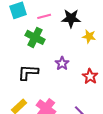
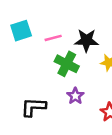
green cross: (35, 37) -> (67, 64), moved

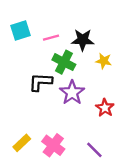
purple star: (75, 96) -> (72, 93), size x1.5
black L-shape: (33, 107) -> (40, 82), moved

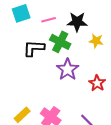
black L-shape: (40, 82) -> (34, 48), moved

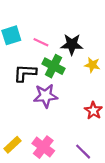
pink line: (49, 20) -> (41, 42), turned 40
purple star: (68, 69) -> (46, 96), moved, turned 30

